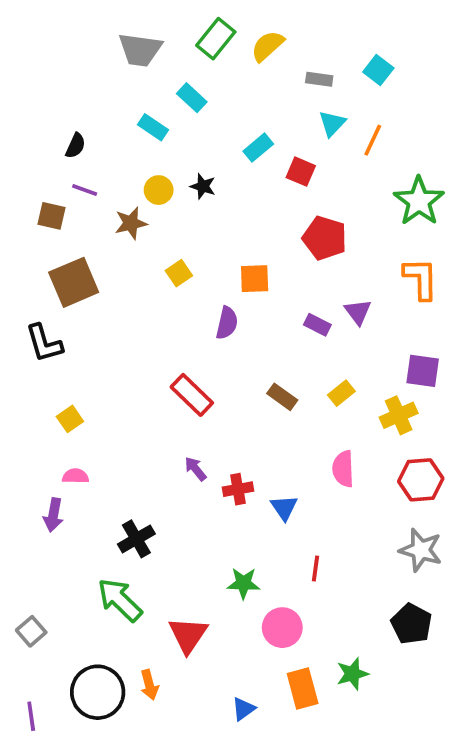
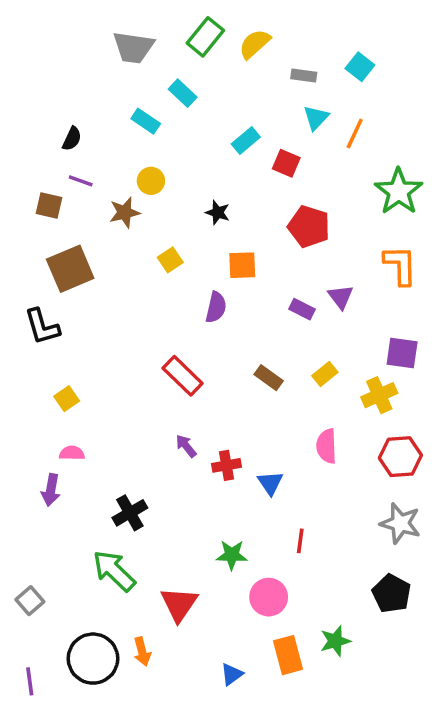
black star: (203, 186) -> (218, 212), moved

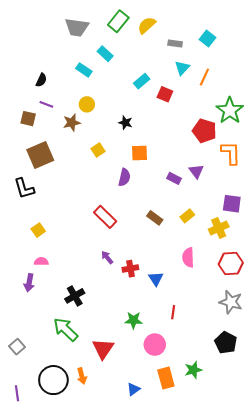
red pentagon: (309, 227) -> (204, 131), moved

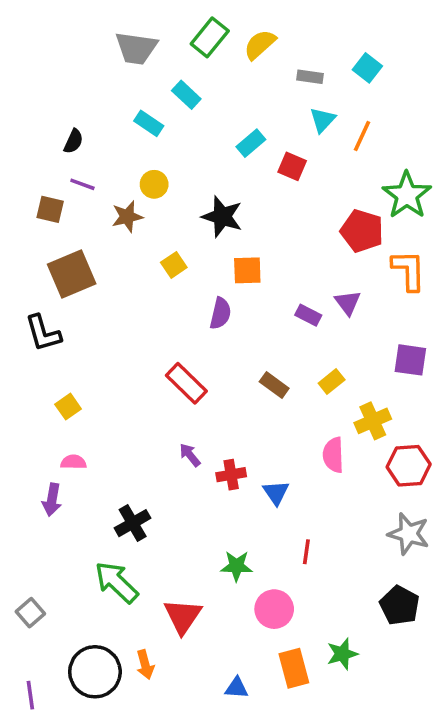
black star: (125, 123) -> (222, 217), size x1.6
yellow cross: (219, 228) -> (373, 421), moved
blue triangle: (134, 389) -> (237, 688), turned 40

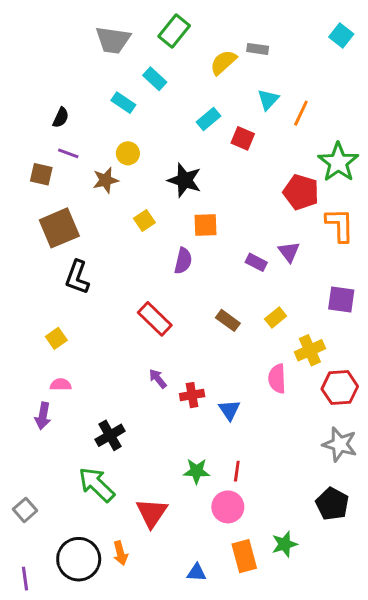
yellow semicircle: (260, 45) -> (223, 62), moved
cyan square: (367, 68) -> (341, 35), moved
gray rectangle: (310, 77) -> (258, 49), moved
black L-shape: (43, 333) -> (77, 277), moved, turned 36
red line: (306, 552) -> (237, 471), moved

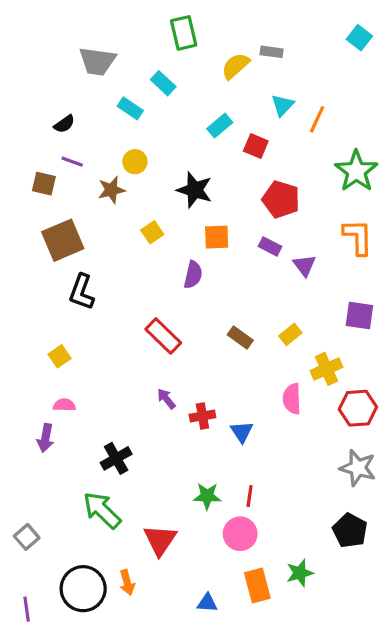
green rectangle: (174, 31) -> (184, 33), turned -52
gray trapezoid: (113, 40) -> (97, 61), moved
black semicircle: (61, 118) -> (64, 124), turned 30
red pentagon: (301, 192) -> (281, 199), moved
purple rectangle: (256, 262) -> (270, 246), moved

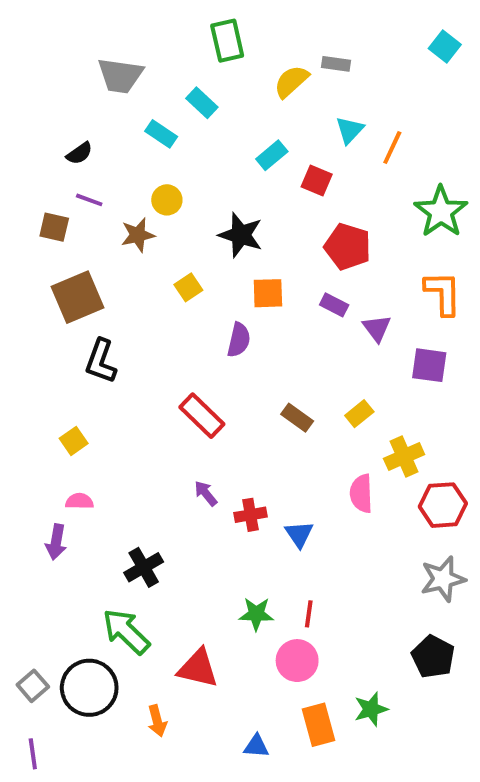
purple square: (359, 316) -> (429, 365), moved
gray star: (358, 468) -> (443, 579), turned -30
gray square: (27, 537) -> (33, 686), moved
red triangle: (160, 540) -> (198, 668), turned -51
black circle: (83, 589) -> (89, 688), moved

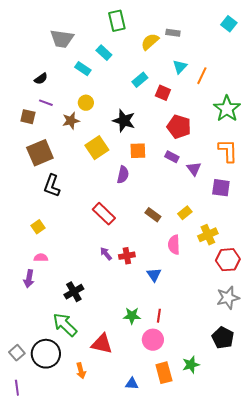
yellow square: (188, 287) -> (97, 148), size x1.6
pink semicircle: (361, 493) -> (174, 245), moved
red cross: (250, 515) -> (127, 256), moved

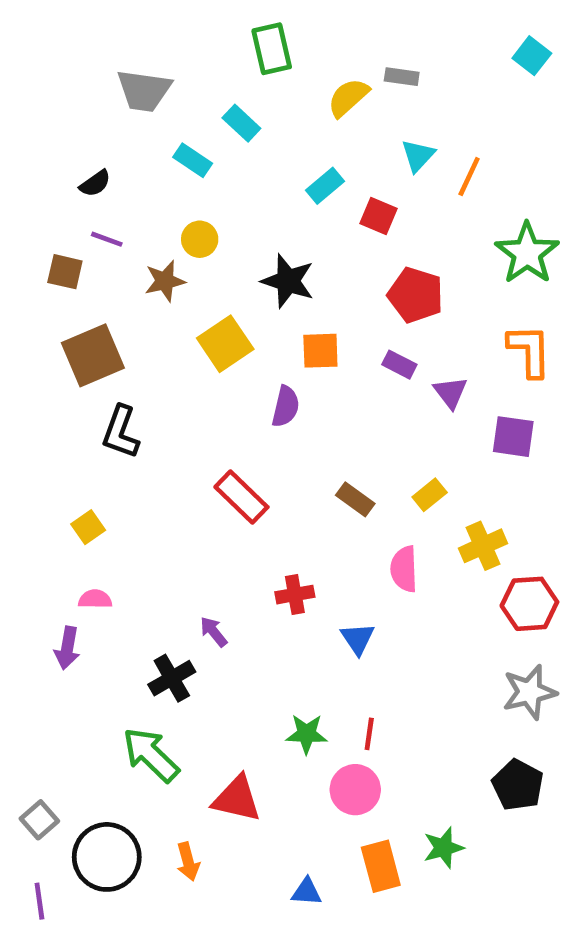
purple arrow: (106, 254) -> (214, 632), moved
black circle: (46, 354) -> (107, 857), moved

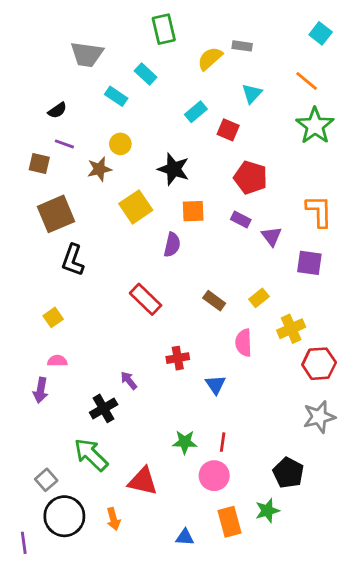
orange line: (469, 177) -> (307, 81), moved, turned -75
green star: (527, 253) -> (315, 126), moved
black pentagon: (518, 785) -> (288, 473), moved
gray square: (39, 820) -> (46, 480), moved

